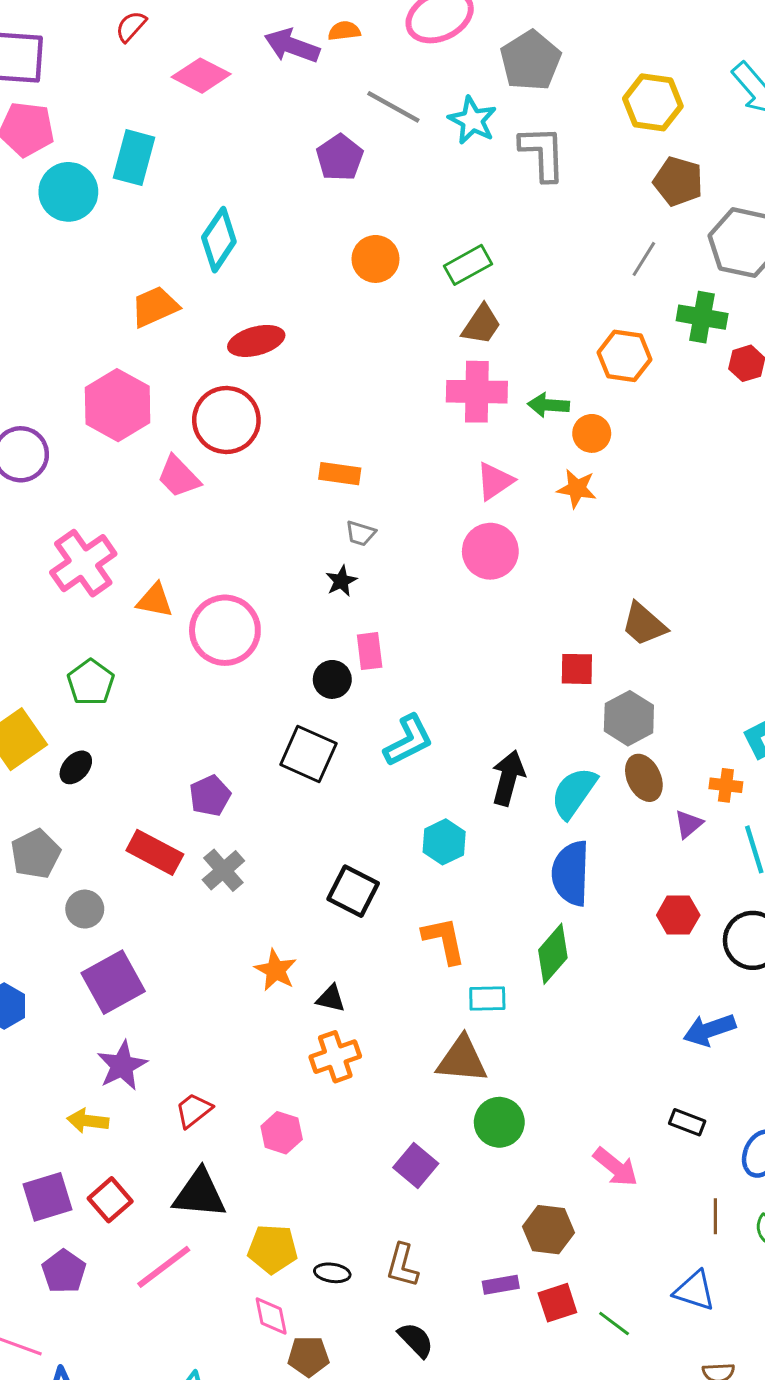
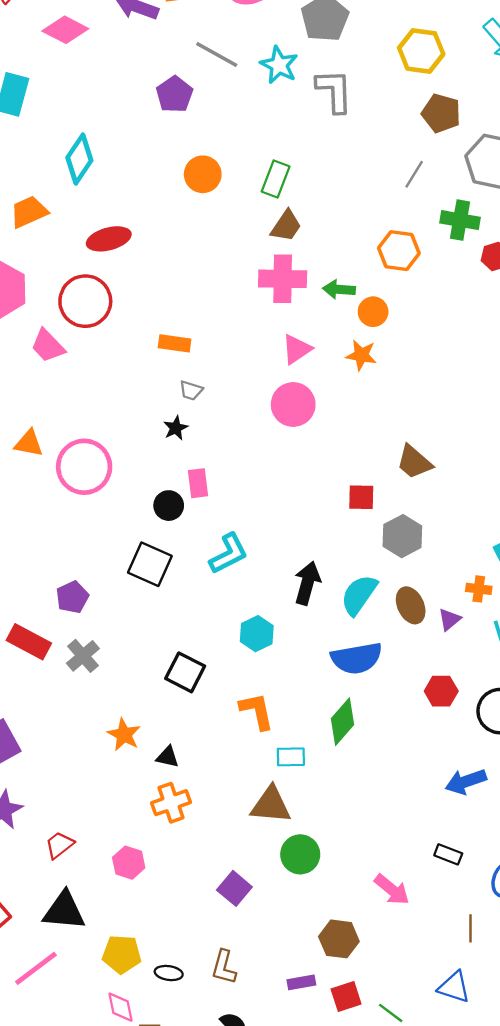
green rectangle: (468, 265) -> (276, 179), turned -40
brown ellipse: (644, 778) -> (411, 605), moved
blue semicircle: (571, 873) -> (357, 658), turned -102

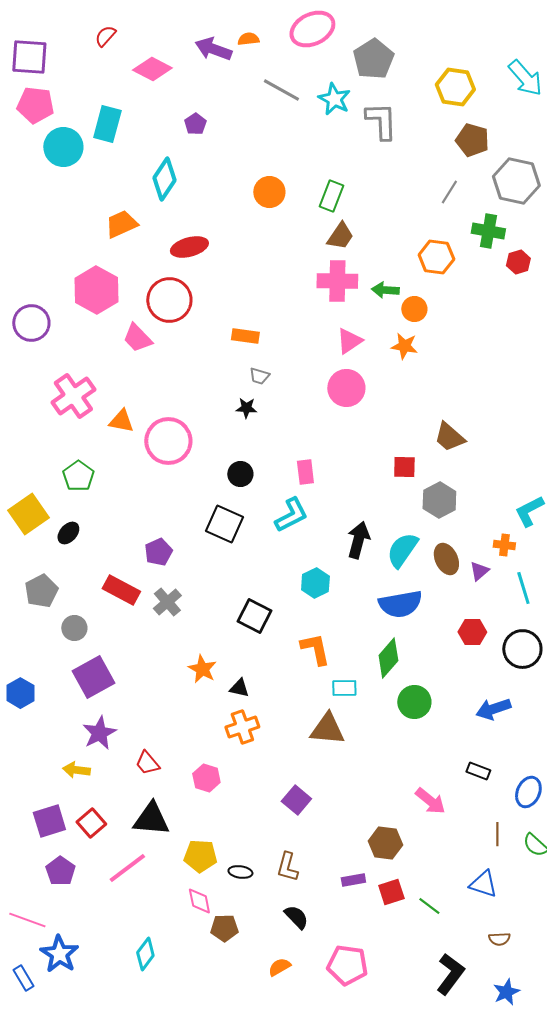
purple pentagon: (175, 94) -> (195, 124), moved, size x0.7
black star: (176, 428) -> (246, 408), turned 30
pink rectangle: (198, 483) -> (305, 472), moved
red trapezoid: (59, 845) -> (147, 763), turned -92
green circle: (300, 854) -> (414, 702), moved

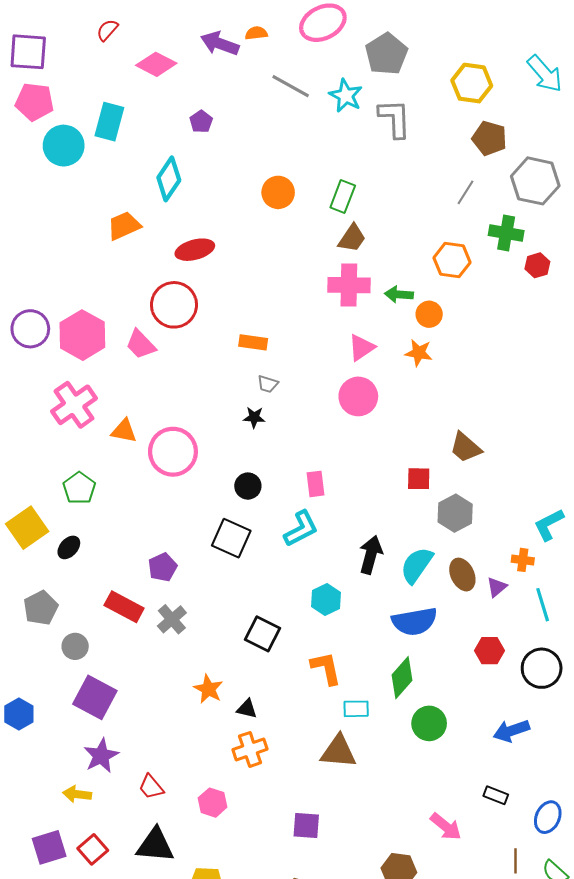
pink hexagon: (96, 290) -> (82, 335), moved
purple square: (93, 677) -> (95, 697), turned -33
purple square: (296, 800) -> (306, 825), turned -36

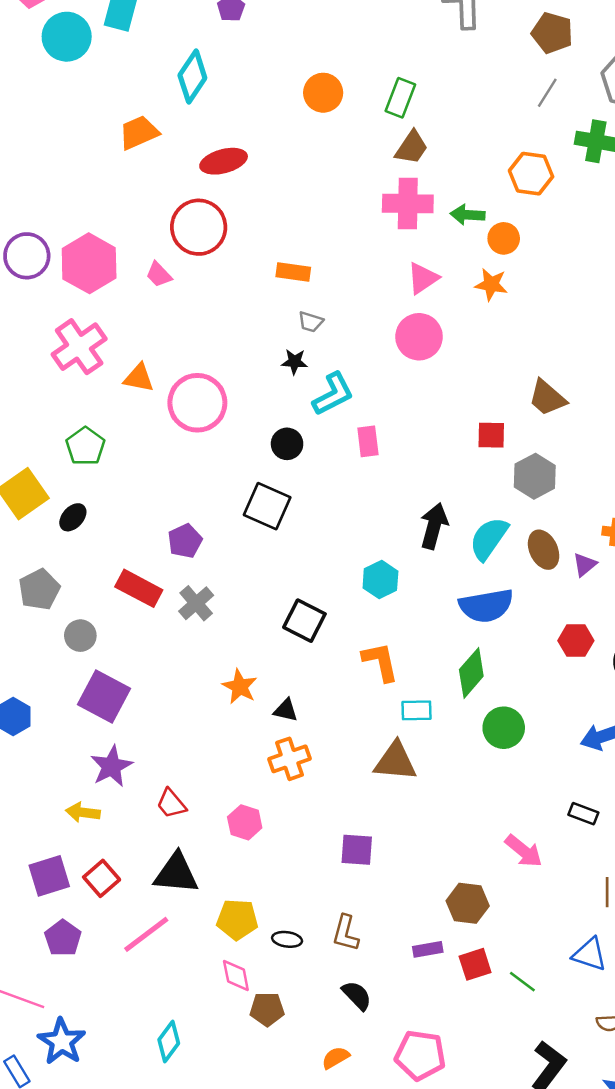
brown pentagon: (489, 138) -> (552, 33), moved
pink trapezoid: (141, 344) -> (159, 275), size x0.7
cyan L-shape: (301, 529) -> (333, 394), moved

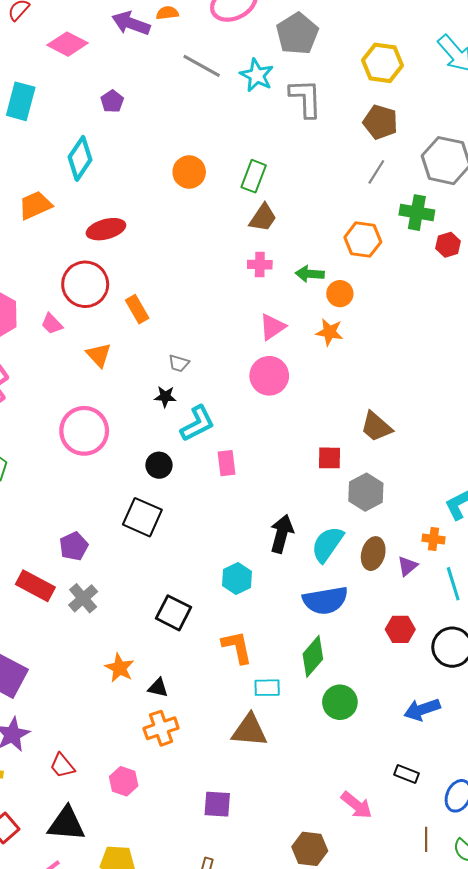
pink cross: (408, 204) -> (260, 265), size x0.6
orange rectangle: (293, 272) -> (137, 309), moved, turned 52
orange triangle: (139, 378) -> (99, 355), moved, turned 36
brown ellipse: (544, 550) -> (373, 554), turned 40

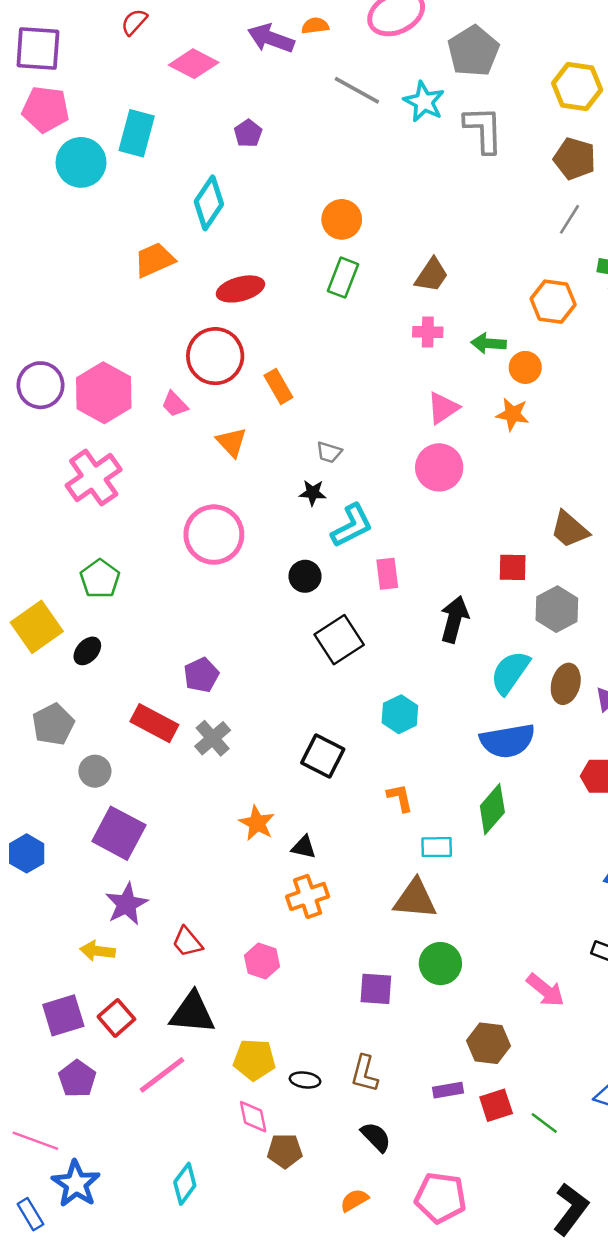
green rectangle: (254, 176) -> (343, 278), moved
black square: (142, 517) -> (339, 640), moved, turned 33
black arrow: (282, 534) -> (454, 619), moved
orange L-shape: (237, 647) -> (400, 798), size x0.7
green circle: (340, 702) -> (440, 964), moved

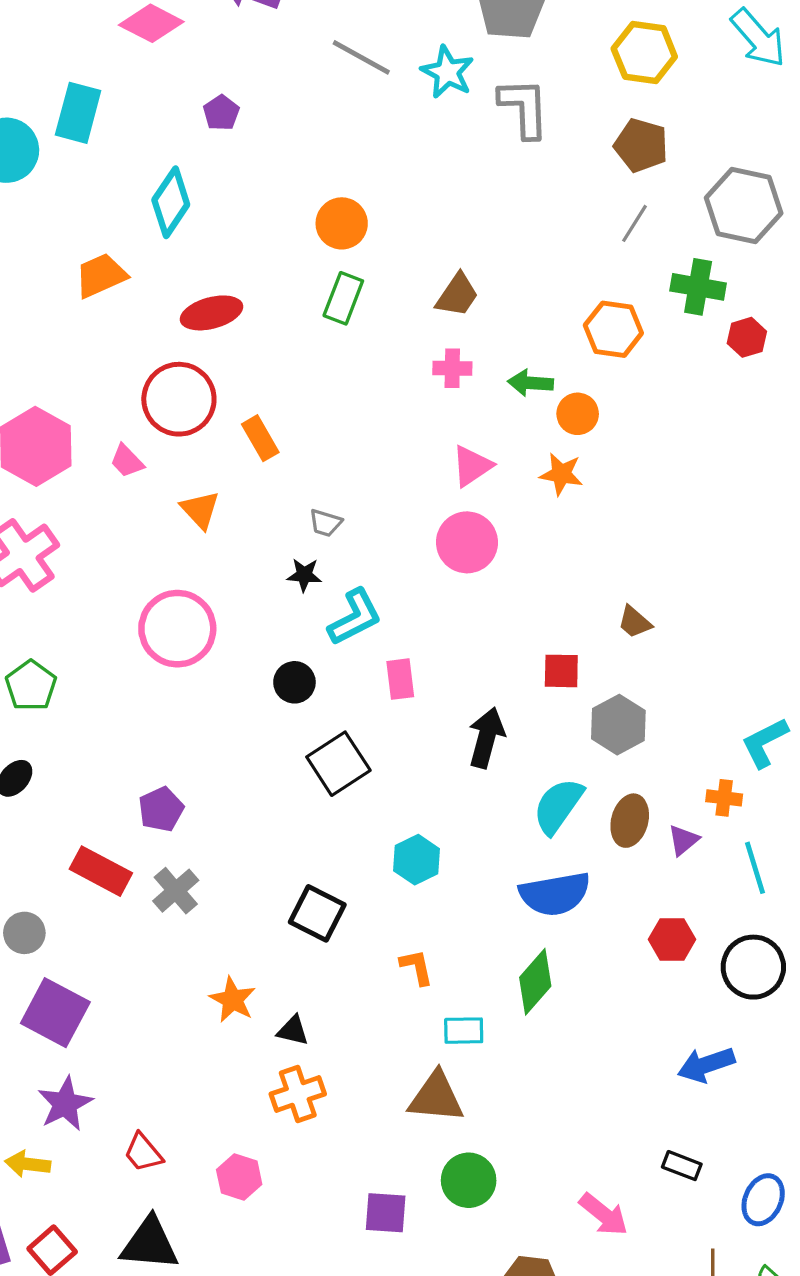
brown trapezoid: (570, 529) -> (635, 622), size x0.7

